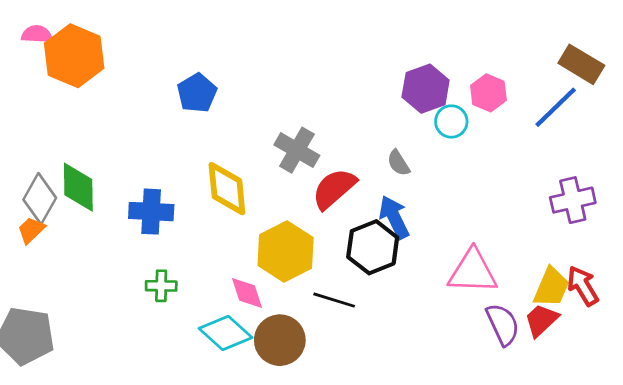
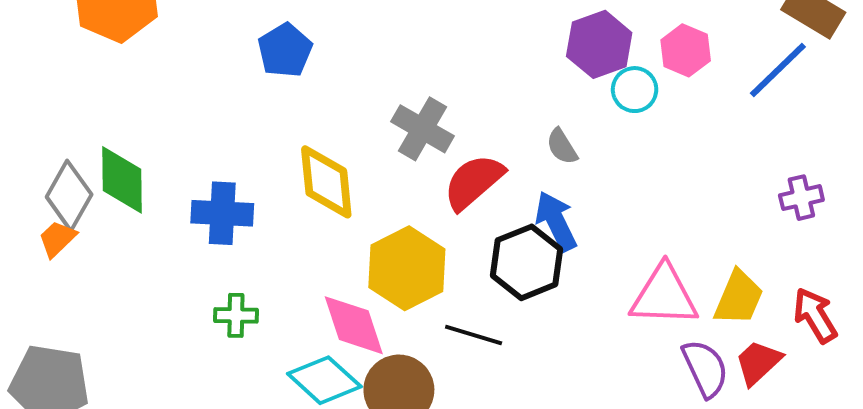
purple cross: (573, 200) -> (801, 198), size x0.7
yellow trapezoid: (551, 287) -> (739, 298), moved
pink diamond: (247, 293) -> (354, 325), size x1.4

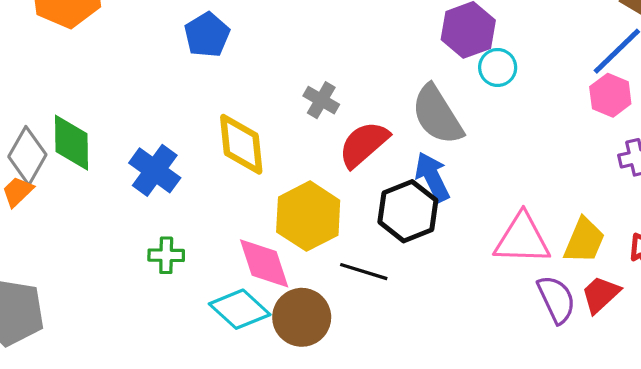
pink hexagon: (686, 50) -> (610, 95), moved
gray cross: (422, 129) -> (321, 100), size x0.7
gray semicircle: (562, 147) -> (437, 115), size x2.0
blue cross: (222, 213) -> (155, 170), turned 33

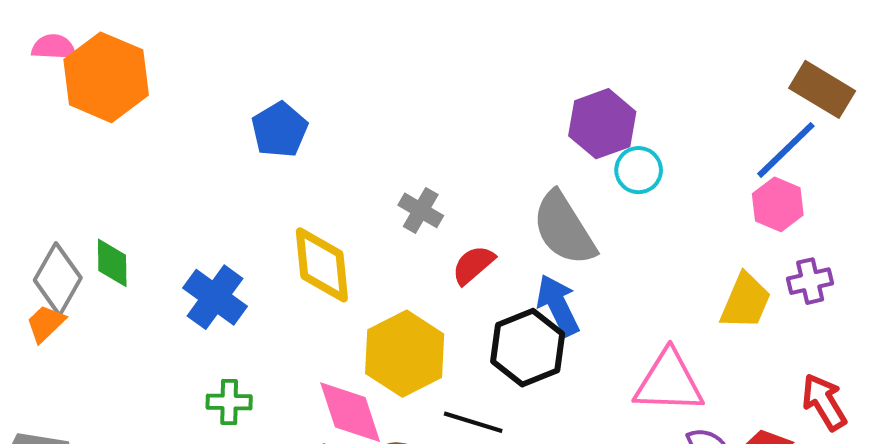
green diamond: (71, 143) -> (112, 263), size x0.7
red semicircle: (364, 144) -> (473, 265), size x0.7
yellow trapezoid: (584, 241) -> (745, 301), moved

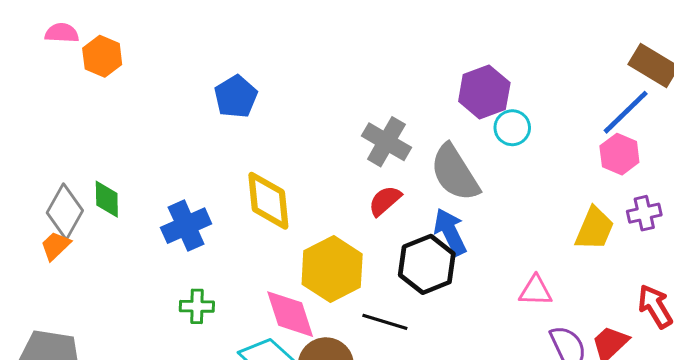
orange hexagon: (106, 77) -> (102, 56), size x0.6
gray cross: (421, 210) -> (386, 142), moved, size x1.4
blue cross: (215, 297) -> (186, 226), turned 30
pink triangle: (669, 382) -> (536, 291), size x0.6

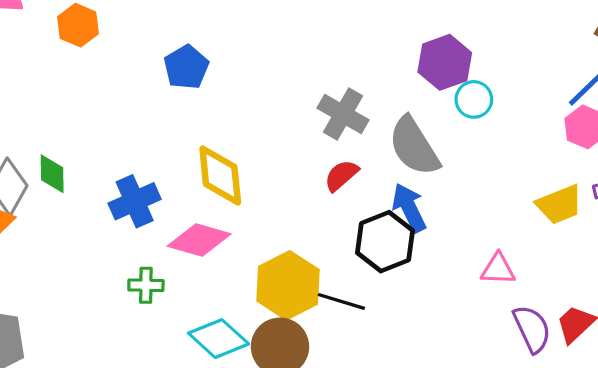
orange hexagon: (102, 56) -> (78, 25), moved
yellow trapezoid: (595, 229) -> (559, 204), turned 45
yellow hexagon: (332, 269) -> (288, 285), moved
pink diamond: (290, 314) -> (199, 240), moved, turned -56

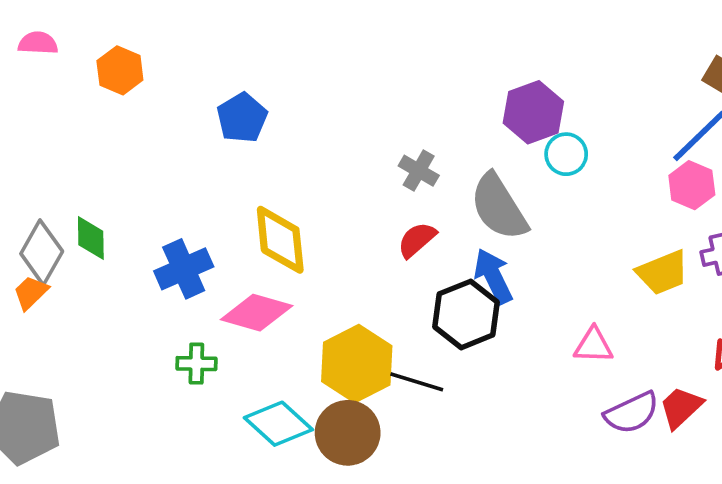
gray cross: (343, 114) -> (419, 171), size x0.7
purple semicircle: (532, 329) -> (632, 413), turned 90

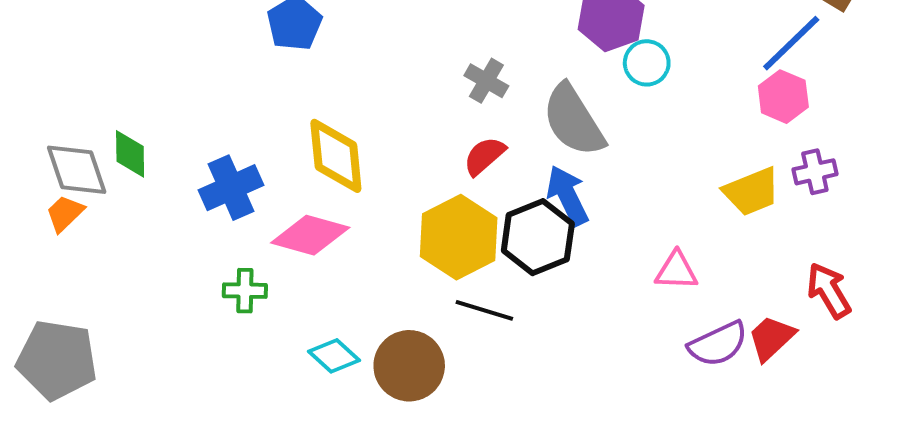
gray diamond: (42, 253) -> (77, 170), turned -48
yellow hexagon: (357, 364) -> (459, 237), moved
cyan diamond: (278, 424) -> (334, 356), size x0.7

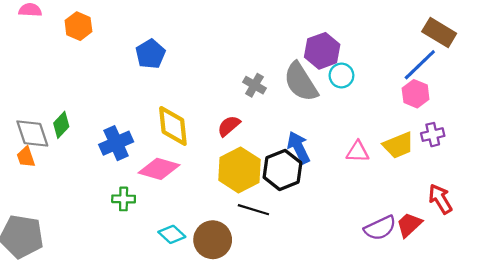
gray semicircle: (573, 120) -> (301, 82), moved
green diamond: (130, 154) -> (61, 125), turned 44
red semicircle: (484, 156) -> (229, 126), moved
orange trapezoid: (65, 213) -> (26, 157), turned -65
pink triangle: (676, 271) -> (358, 152), moved

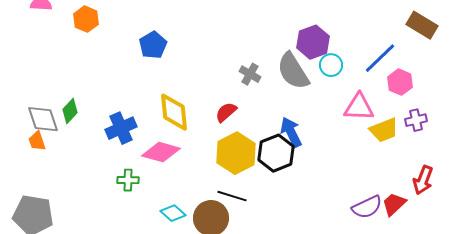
blue line: (420, 65) -> (380, 58), moved
pink triangle: (358, 152) -> (359, 107), moved, size x1.4
red arrow: (440, 199) -> (423, 180), turned -128
black line: (253, 210) -> (232, 196), moved

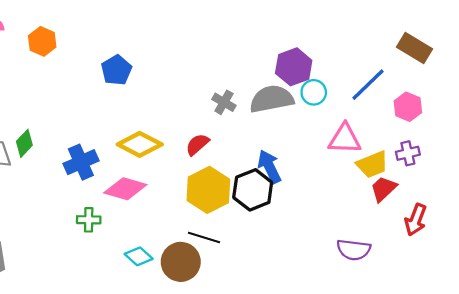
gray semicircle: (293, 71) -> (272, 99), turned 111
pink hexagon: (400, 82) -> (408, 107), moved
yellow diamond: (174, 112) -> (140, 144), turned -57
red trapezoid: (394, 204) -> (384, 189), moved
purple semicircle: (367, 207) -> (354, 250), turned 32

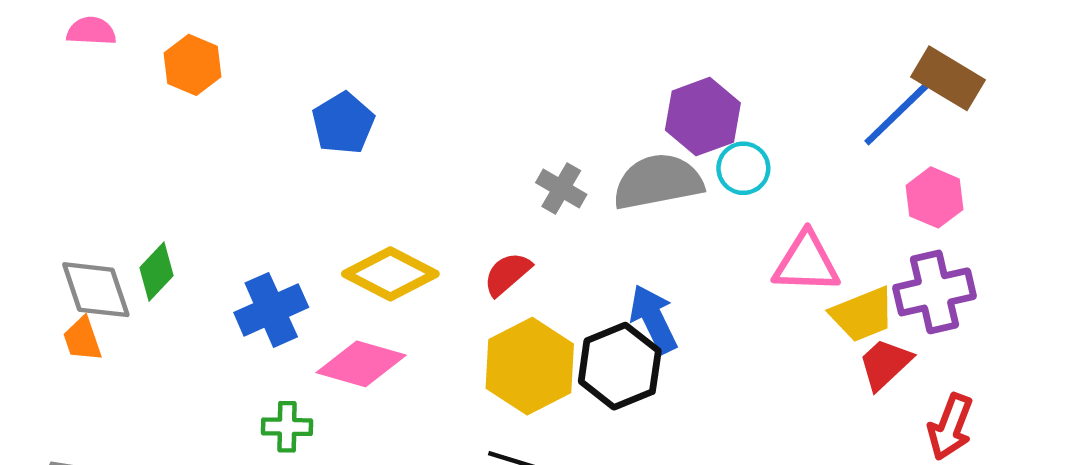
blue line: (368, 85) -> (896, 114), moved
purple cross: (408, 153) -> (934, 292), size x1.6

